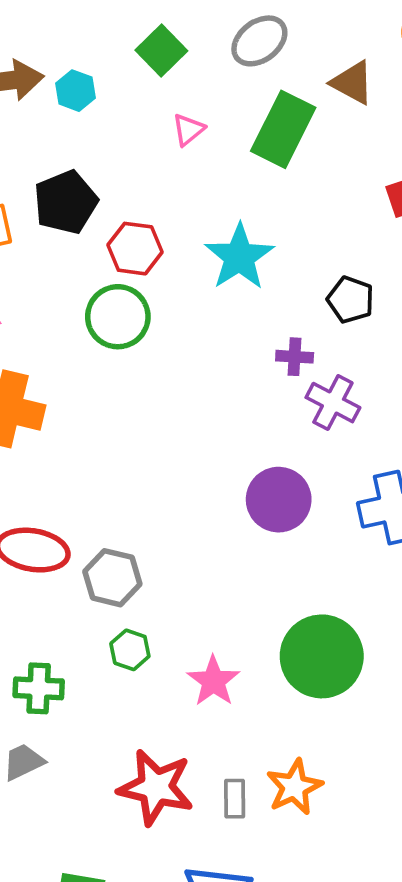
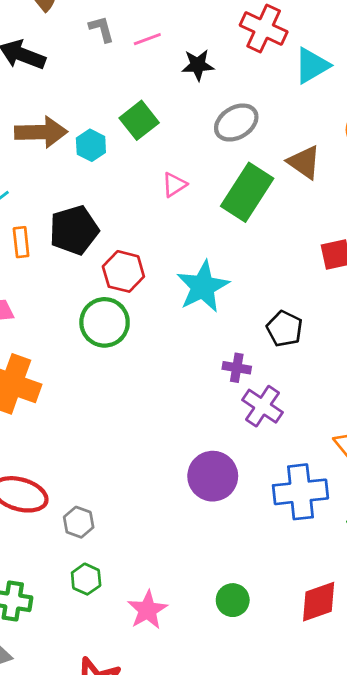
green square: (161, 51) -> (139, 120), moved
gray hexagon: (112, 578) -> (79, 522), size x0.7
green circle: (322, 656) -> (233, 600), size x0.5

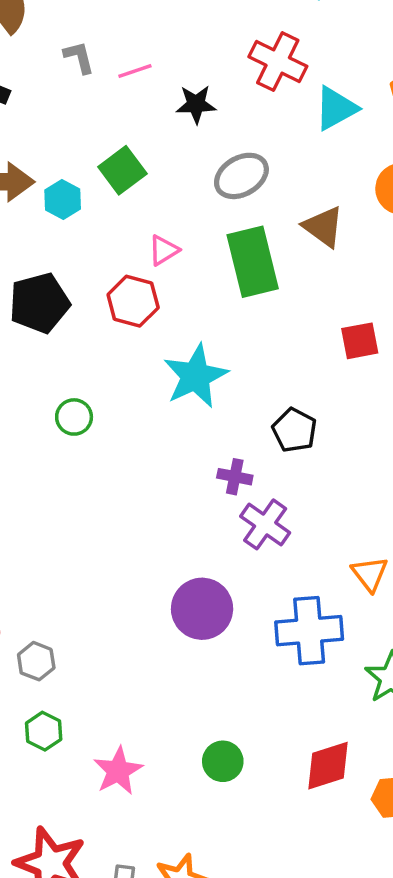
green rectangle: (247, 192) -> (253, 262), turned -48
red hexagon: (123, 271) -> (133, 301), moved
green circle: (105, 322) -> (74, 417), size x0.6

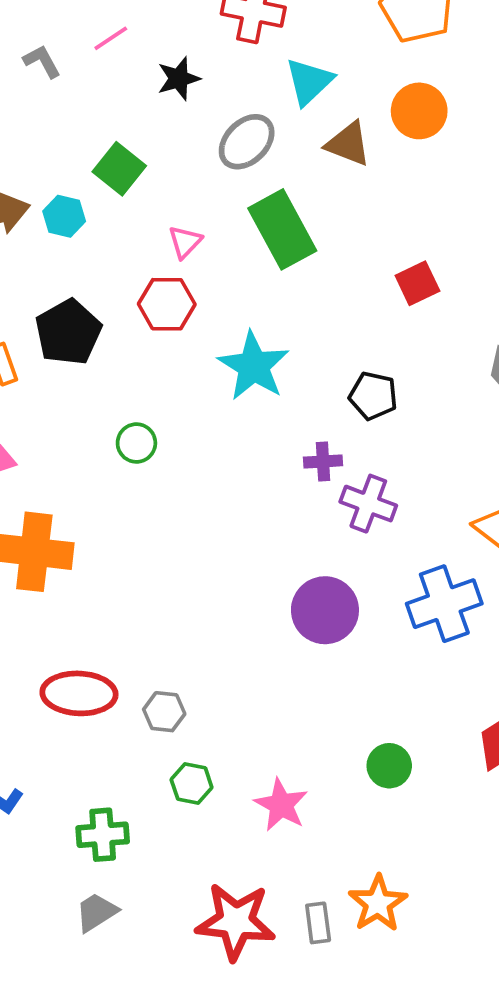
pink line: (135, 71) -> (111, 38), moved
cyan triangle: (336, 108) -> (309, 82), moved
brown triangle: (323, 227) -> (348, 144), moved

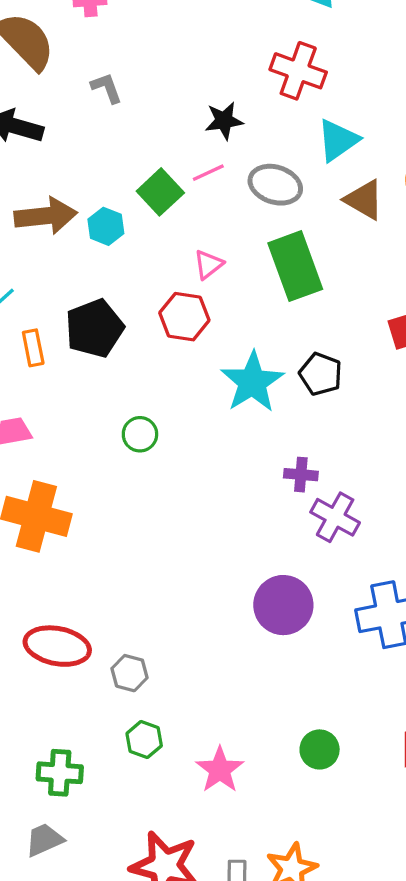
pink line: (111, 38) -> (208, 173), moved
gray ellipse: (247, 142) -> (275, 185), turned 54
black pentagon: (373, 396) -> (321, 374), moved

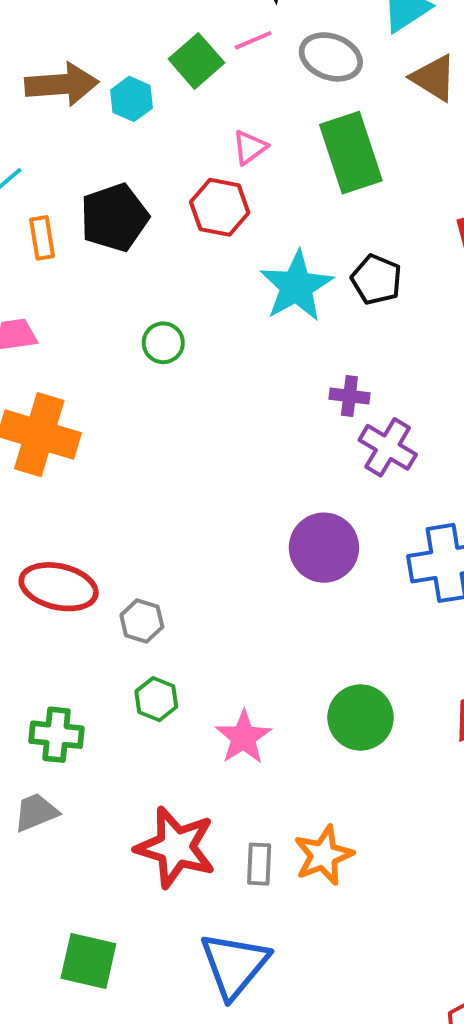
green circle: (320, 749) -> (361, 718), size x1.4

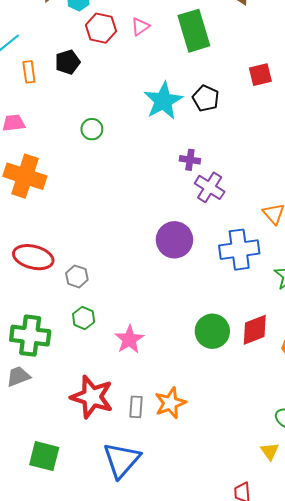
red hexagon: (220, 207) -> (101, 28), moved
black pentagon: (114, 218) -> (68, 62), size x0.7
green circle: (361, 718) -> (212, 331), moved
green cross: (57, 735) -> (30, 336), size x1.4

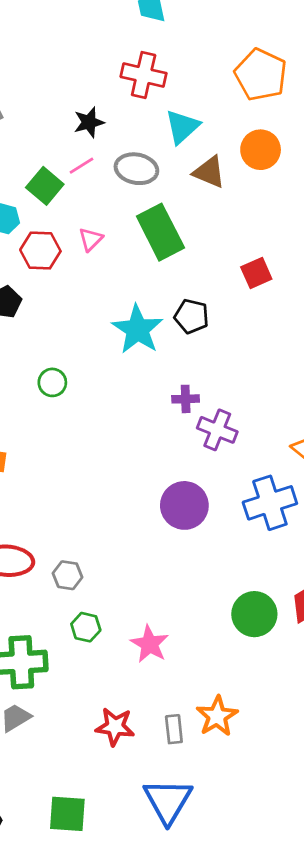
red star: (92, 397) -> (115, 727), size x0.7

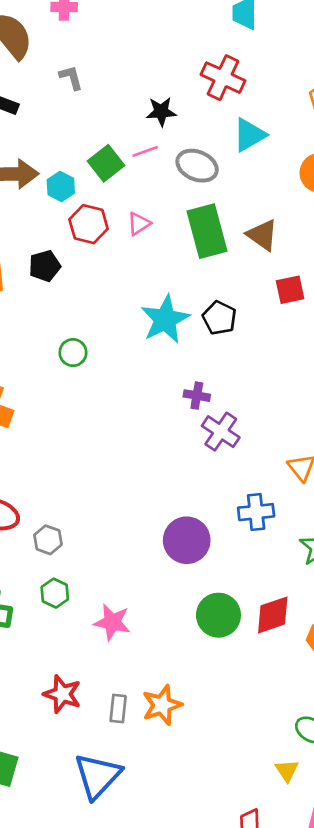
brown triangle: (209, 172) -> (262, 235), moved
blue cross: (270, 503) -> (256, 512), size x0.7
purple circle: (184, 505) -> (187, 540), moved
pink star: (150, 644) -> (112, 622), turned -30

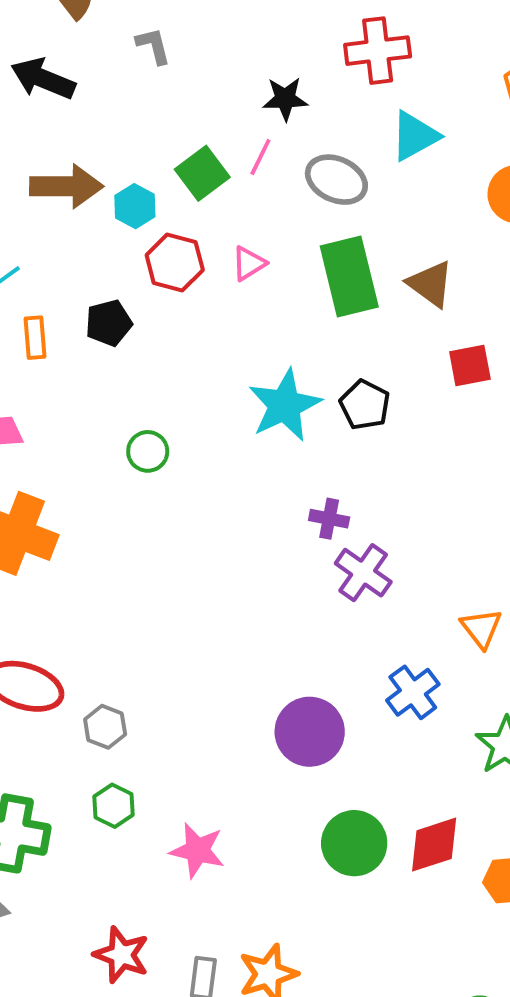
red cross: (223, 78) -> (378, 51), turned -33
pink line: (145, 151) -> (260, 157), turned -45
blue cross: (256, 512) -> (413, 692), turned -32

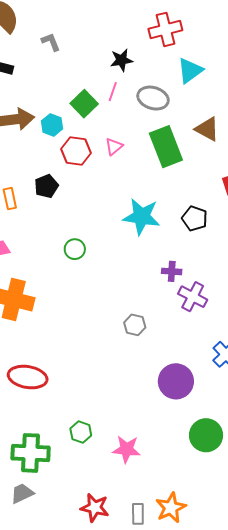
brown triangle: (430, 284) -> (207, 129), moved
cyan star: (285, 405) -> (142, 217), turned -30
black pentagon: (365, 405) -> (195, 219), moved
gray hexagon: (105, 727) -> (135, 325), moved

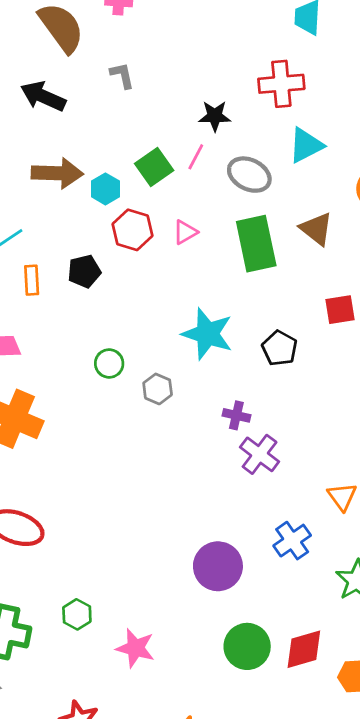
gray hexagon: (135, 325) -> (158, 389), moved

